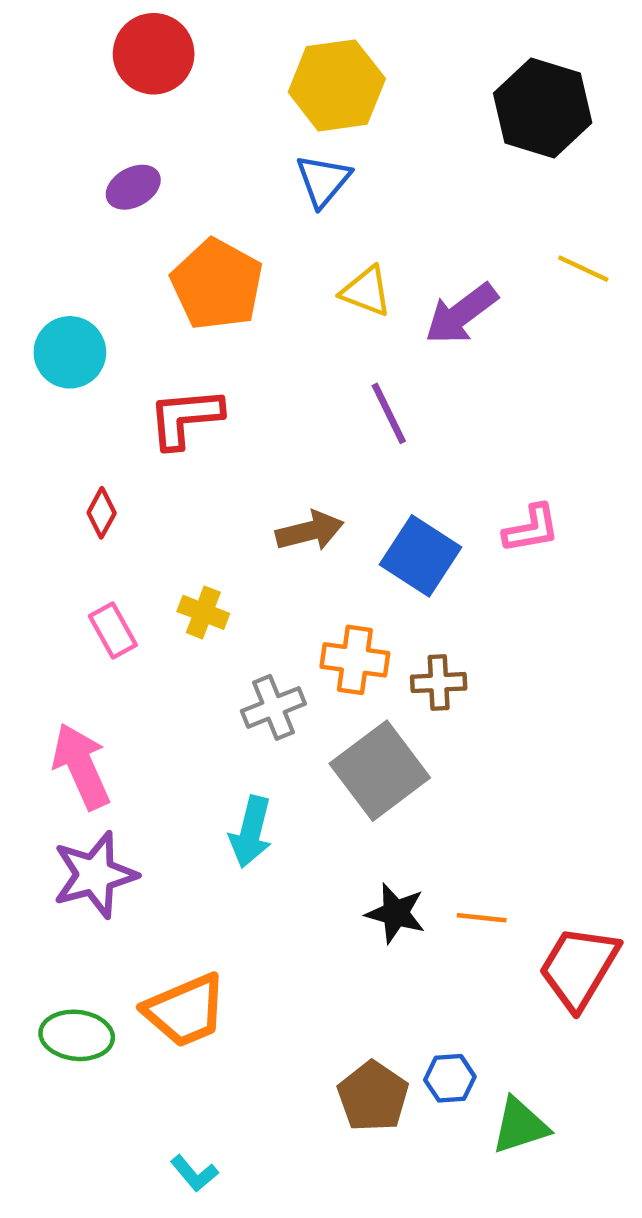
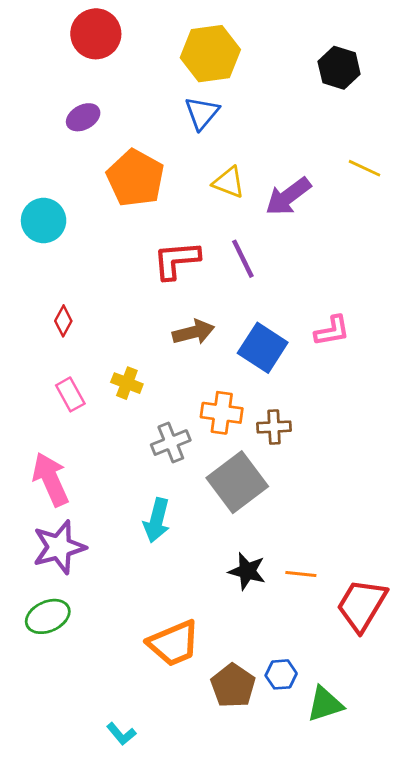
black hexagon: (543, 108) -> (339, 68), size x0.7
red L-shape: (185, 418) -> (176, 260), moved
orange trapezoid: (185, 1010) -> (174, 643), moved
green ellipse: (77, 1035) -> (48, 616), moved, turned -30

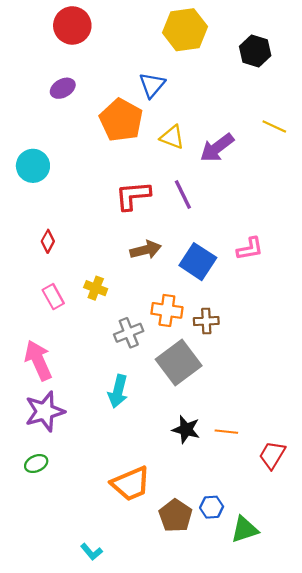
yellow hexagon: (210, 54) -> (185, 30), moved
orange pentagon: (135, 178) -> (121, 120), moved
red trapezoid: (362, 605) -> (272, 455), size x0.7
green ellipse: (48, 616) -> (36, 464), size x0.7

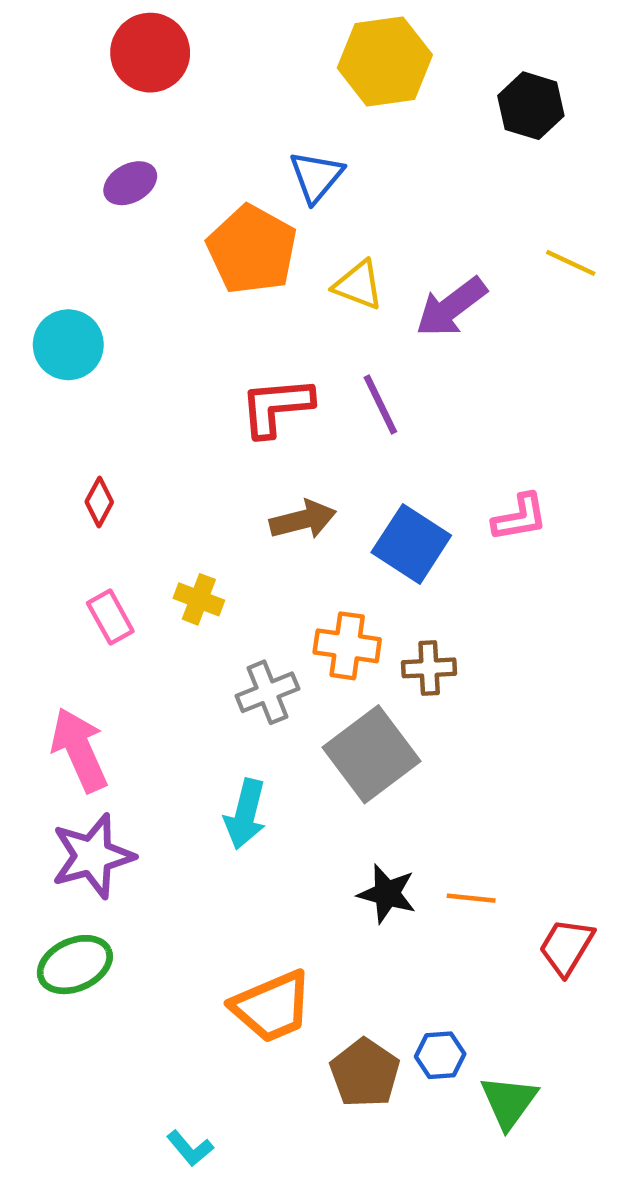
green ellipse: (36, 464) -> (75, 965), size x1.5
green triangle: (245, 529) -> (509, 1102), turned -36

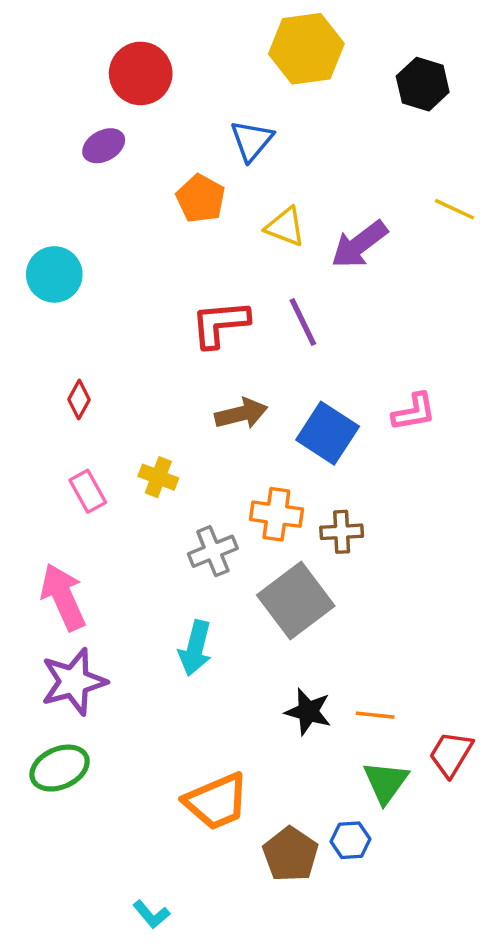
red circle: (150, 53) -> (141, 73), moved
orange pentagon: (252, 250) -> (201, 199), size x0.7
green triangle: (509, 1102) -> (386, 782), moved

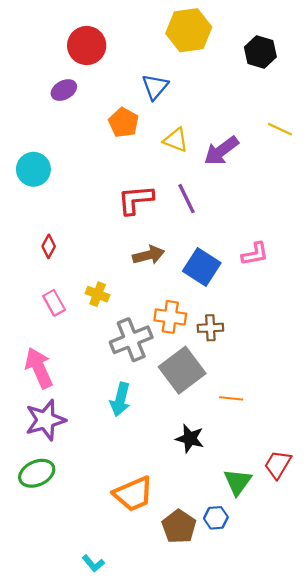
gray cross: (213, 551) -> (131, 340), size x1.4
orange line: (375, 715) -> (231, 398), moved

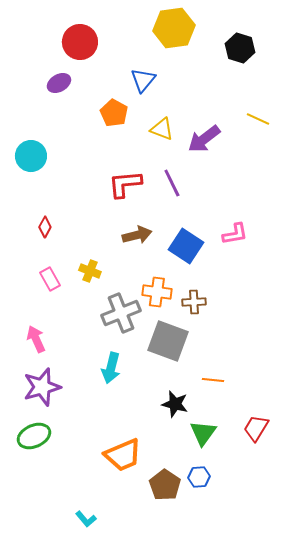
pink arrow: (39, 368) -> (36, 339), size x0.7
gray square: (182, 370) -> (168, 341), turned -33
orange line: (231, 398) -> (213, 380), moved
green triangle: (238, 482) -> (203, 433), moved

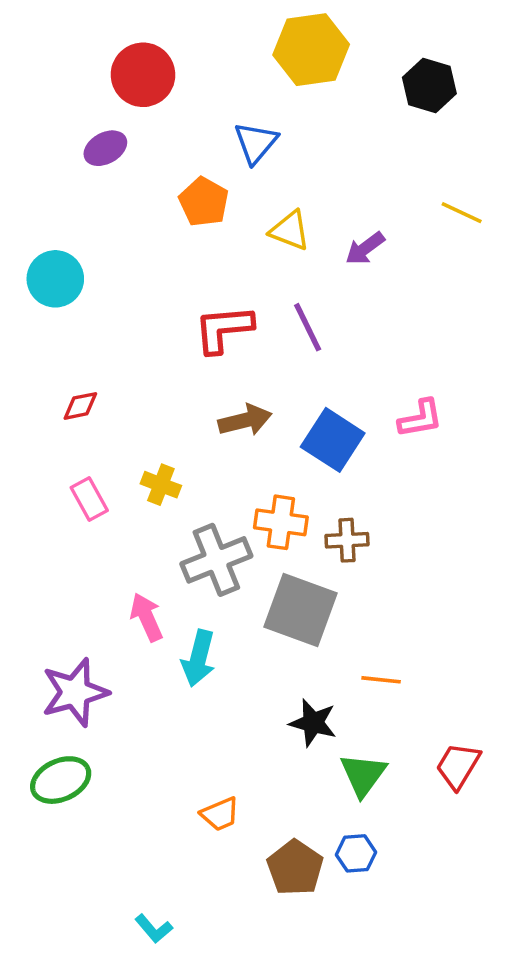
purple arrow: (204, 139) -> (365, 248), size x0.7
red diamond: (45, 227) -> (80, 406), turned 50
pink arrow: (36, 339) -> (147, 617), moved
orange trapezoid: (123, 455) -> (220, 814), size x0.6

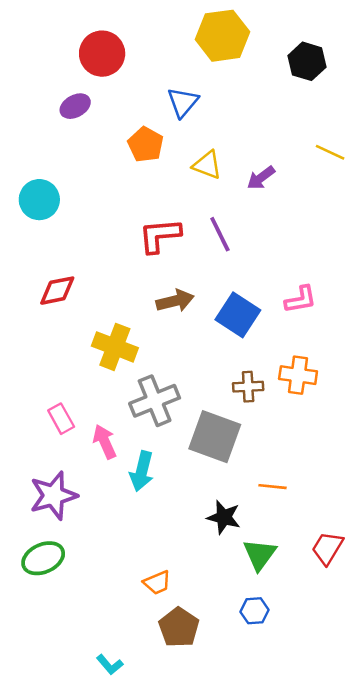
red diamond: (80, 406) -> (57, 291), size x1.4
yellow cross: (161, 485) -> (115, 347), size x1.6
pink rectangle: (89, 499) -> (61, 419), moved
orange cross: (281, 522) -> (298, 375), moved
brown pentagon: (295, 868) -> (179, 627), moved

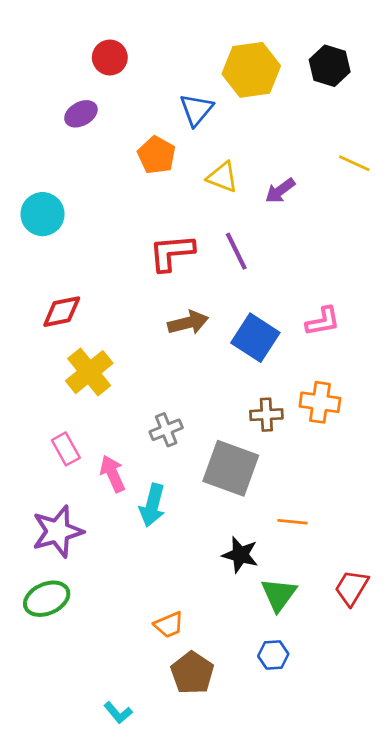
yellow hexagon: (222, 36) -> (251, 70), moved
red circle: (102, 54) -> (110, 58), size x0.7
yellow cross: (115, 347) -> (89, 372), moved, turned 30
gray cross: (155, 401) -> (166, 430), size x0.6

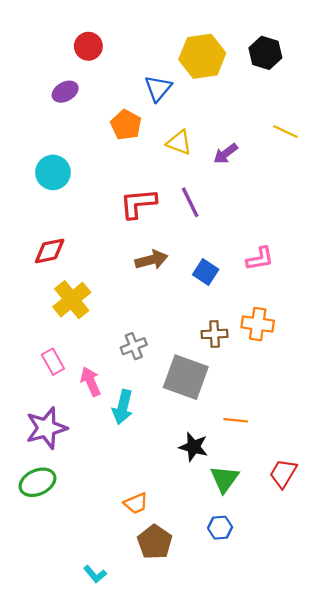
cyan circle: (43, 214) -> (53, 172), moved
blue square: (255, 338) -> (206, 272), size x0.7

